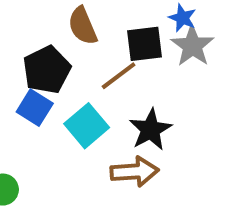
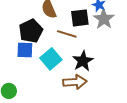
brown line: (119, 76) -> (67, 34), turned 54
blue square: (35, 108) -> (25, 50), turned -30

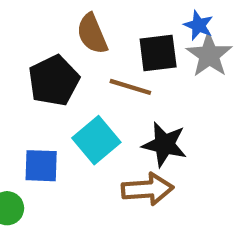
blue square: (25, 50) -> (41, 166), moved
black star: (83, 61) -> (164, 144), turned -30

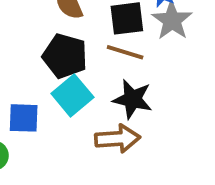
black pentagon: (54, 81) -> (65, 56), moved, turned -30
brown line: (130, 87) -> (125, 52), moved

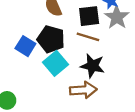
blue square: (24, 118) -> (25, 46), moved, turned 30

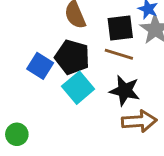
brown arrow: (83, 90) -> (139, 121), moved

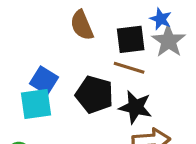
black pentagon: (72, 57) -> (94, 95), moved
cyan square: (78, 88) -> (36, 104), moved, turned 32

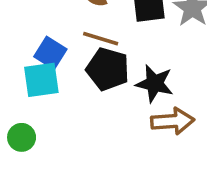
brown line: (129, 68) -> (101, 39), moved

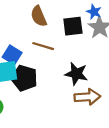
black pentagon: (108, 69) -> (24, 78), moved

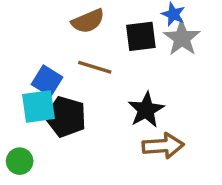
brown semicircle: (39, 16) -> (88, 21), turned -90
black star: (76, 74) -> (146, 110), turned 30

